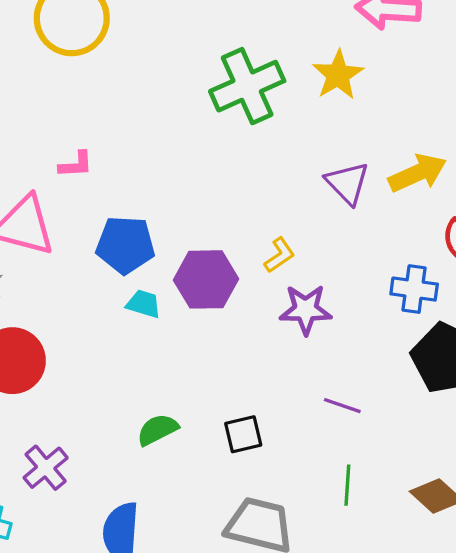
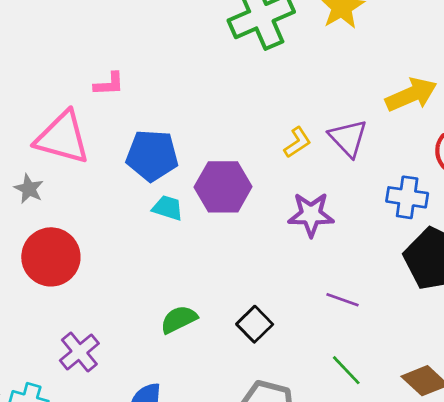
purple triangle: (347, 183) -> (348, 138), moved
yellow L-shape: (279, 255) -> (297, 142), moved
black square: (243, 434) -> (255, 324), turned -32
green line: (347, 485) -> (346, 370), turned -48

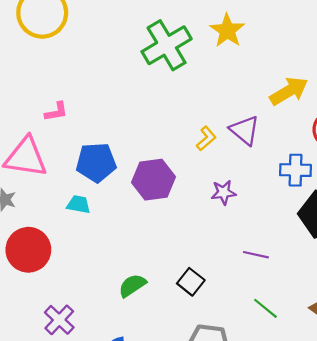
cyan trapezoid: (168, 208) -> (78, 204), moved
purple star: (311, 215) -> (224, 192), size x0.7

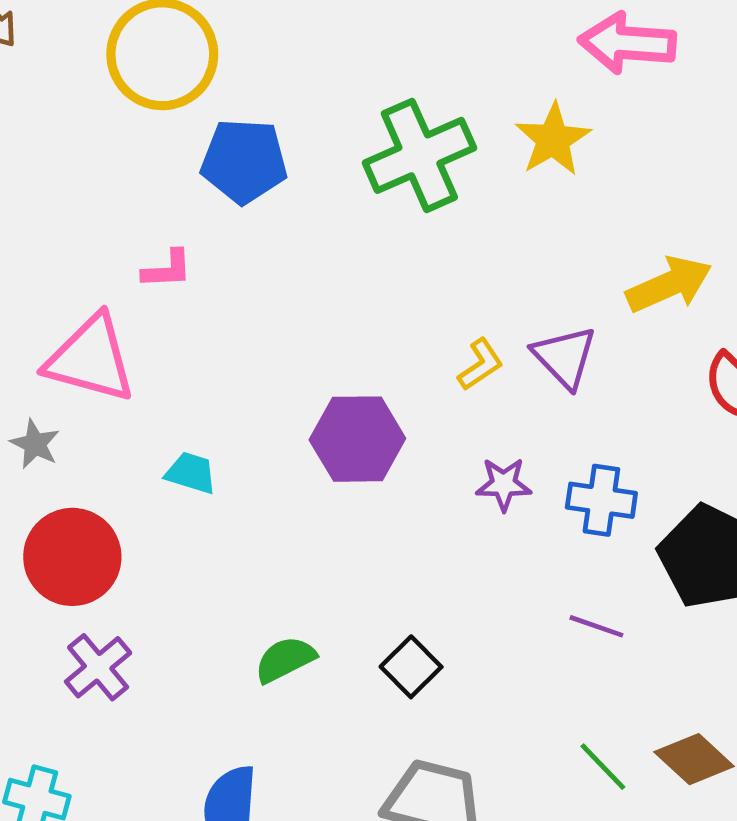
blue pentagon: (96, 162) -> (244, 161), moved
blue cross: (296, 170) -> (601, 500), moved
purple line: (256, 255) -> (596, 626), moved
green line: (265, 308) -> (603, 767), moved
purple cross: (59, 320) -> (98, 667), moved

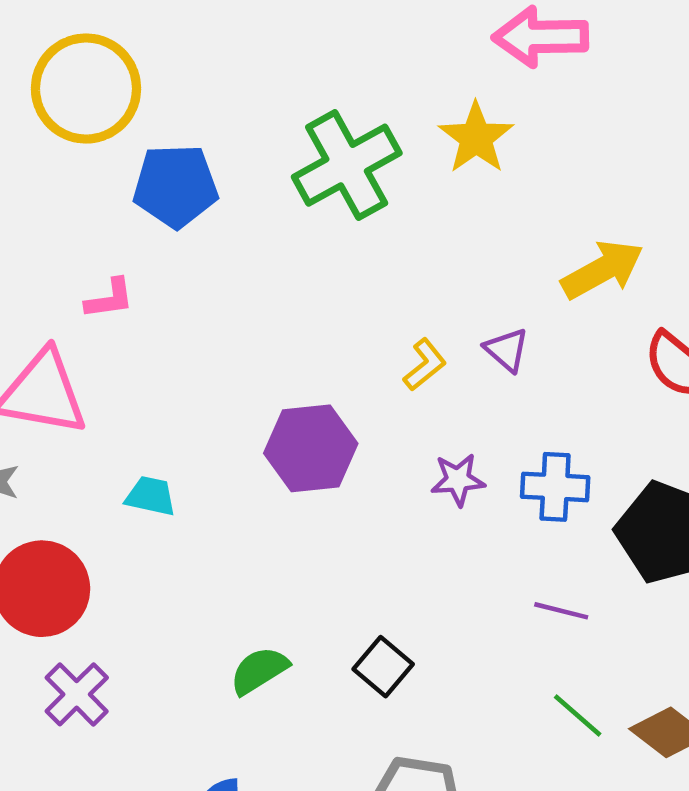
purple triangle: (565, 357) -> (507, 350), size x0.7
green line: (603, 767) -> (578, 716), moved

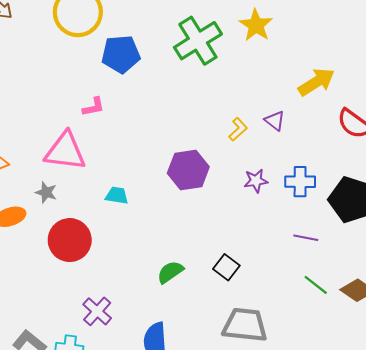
purple cross: (77, 694) -> (97, 311), moved

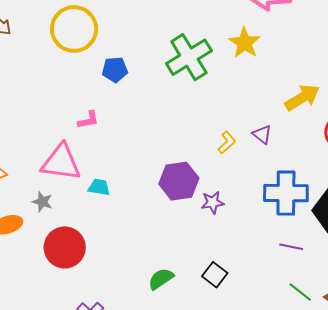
blue pentagon: (121, 54) -> (115, 70), size x0.7
purple star: (256, 181) -> (213, 202), moved
blue cross: (300, 182) -> (286, 193), size x1.5
cyan trapezoid: (117, 195) -> (99, 187), moved

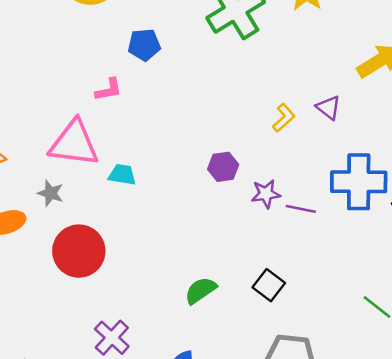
blue pentagon: (115, 70) -> (144, 45), moved
purple hexagon: (179, 181) -> (223, 167), size x0.6
purple line: (291, 247) -> (301, 209), moved

